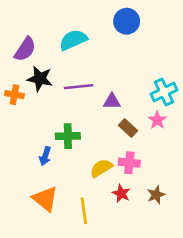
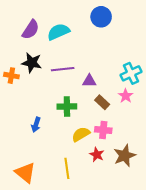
purple semicircle: (25, 49) -> (31, 30), moved
green cross: (68, 136) -> (67, 106), moved
brown star: (156, 195) -> (125, 156), size x1.5
orange triangle: (45, 199) -> (25, 173), moved

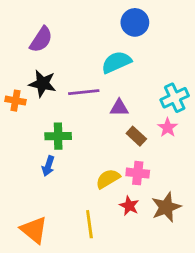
cyan semicircle: (58, 32) -> (116, 62), moved
green cross: (67, 106) -> (58, 136), moved

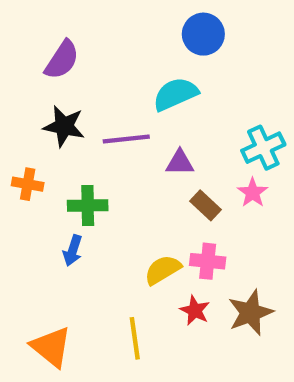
orange cross: (15, 101) -> (28, 184), moved

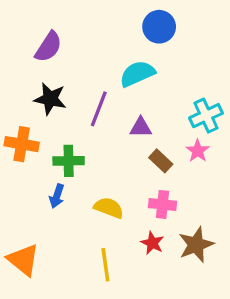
purple line: (126, 139) -> (99, 109), turned -63
orange cross: (28, 184) -> (22, 144), size x1.4
yellow semicircle: (163, 270) -> (109, 208), moved, turned 52
orange triangle: (51, 347) -> (23, 260), moved

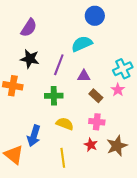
green cross: (69, 161) -> (54, 96), moved
blue arrow: (57, 196) -> (34, 136), moved, size x1.5

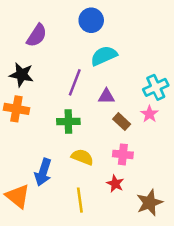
blue circle: (95, 16) -> (91, 20), moved
black star: (30, 59) -> (22, 75), moved
brown star: (117, 146) -> (149, 203), moved

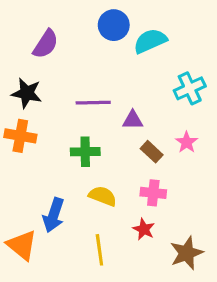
cyan semicircle: (104, 56) -> (150, 41), moved
purple line: (75, 82) -> (93, 103), turned 68
cyan cross: (156, 87) -> (190, 88), moved

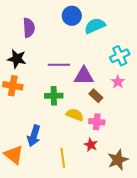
purple semicircle: (46, 44) -> (29, 28), turned -36
purple triangle: (133, 120) -> (84, 76), size x1.5
pink star: (187, 142) -> (118, 82), moved
yellow semicircle: (103, 196) -> (75, 115), moved

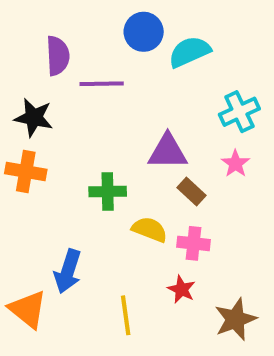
purple line: (59, 65) -> (102, 84), moved

